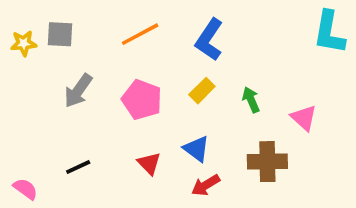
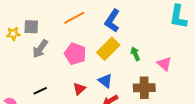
gray square: (60, 34) -> (31, 27), moved
yellow star: (24, 43) -> (13, 34), moved
yellow rectangle: (202, 91) -> (108, 49), size x1.6
red triangle: (149, 163) -> (79, 89), turned 32

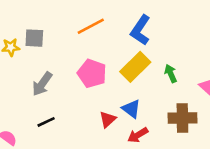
gray arrow: (40, 49) -> (42, 84), moved
red triangle: (79, 89) -> (108, 119), moved

